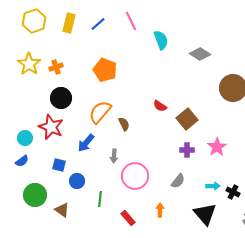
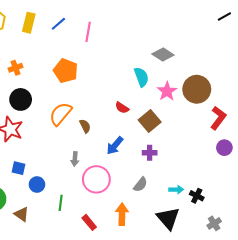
pink line: (131, 21) -> (88, 32), moved, turned 36
cyan semicircle: (161, 40) -> (141, 77), moved
blue arrow: (86, 143) -> (115, 146), moved
pink star: (217, 147) -> (167, 91), moved
orange arrow: (160, 210) -> (122, 214), size x1.5

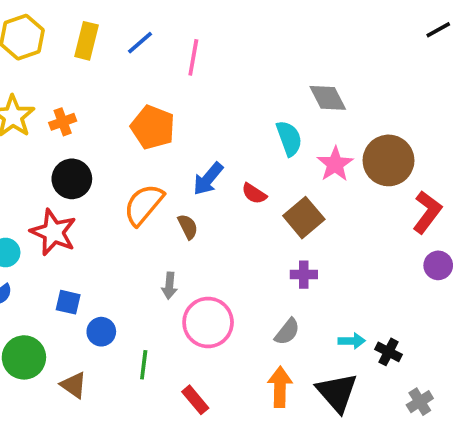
gray diamond: (163, 54) -> (328, 98), turned 30
blue arrow: (115, 146) -> (208, 179), moved
orange arrow: (122, 214) -> (280, 387), moved

